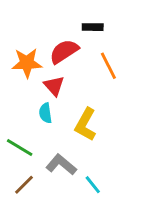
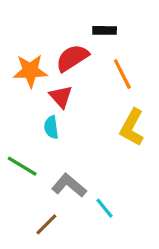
yellow L-shape: (86, 125) -> (132, 127), moved
brown line: (24, 185) -> (46, 224), moved

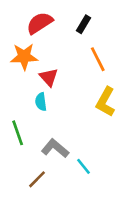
black rectangle: (105, 30) -> (84, 24), turned -60
red semicircle: (72, 58) -> (40, 23), moved
green line: (22, 166) -> (18, 133), turned 40

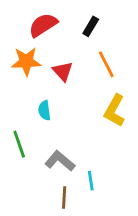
red triangle: (49, 77) -> (63, 71), moved
cyan line: (84, 166) -> (91, 181), turned 30
brown line: (37, 179) -> (64, 197), moved, turned -42

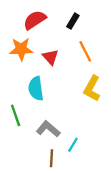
cyan semicircle: (44, 110) -> (36, 89), size x1.5
cyan line: (91, 181) -> (73, 145), turned 40

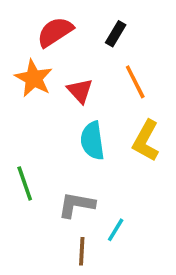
orange star: (21, 49) -> (34, 78), turned 30
cyan semicircle: (36, 89) -> (92, 141), moved
gray L-shape: (48, 129) -> (76, 205), turned -30

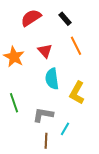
black rectangle: (116, 34) -> (65, 19), turned -72
orange star: (34, 78) -> (14, 57), moved
yellow L-shape: (146, 141) -> (77, 93), moved

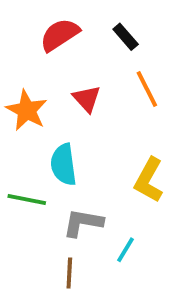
cyan semicircle: (52, 79) -> (64, 165), moved
green line: (14, 103) -> (27, 199), turned -60
brown line: (46, 141) -> (69, 273), moved

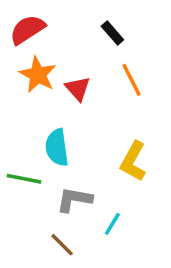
red semicircle: (60, 35) -> (27, 29), moved
orange star: (27, 110) -> (38, 75), moved
brown line: (69, 273) -> (62, 245), turned -48

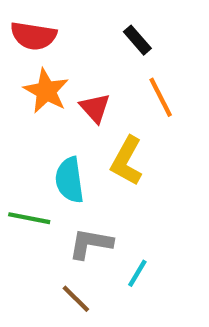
red semicircle: (27, 29) -> (33, 36), turned -138
yellow L-shape: (133, 161) -> (127, 161), moved

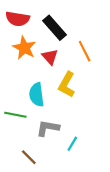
black rectangle: (137, 40) -> (54, 28), moved, size x1.6
brown line: (76, 299) -> (29, 157), moved

